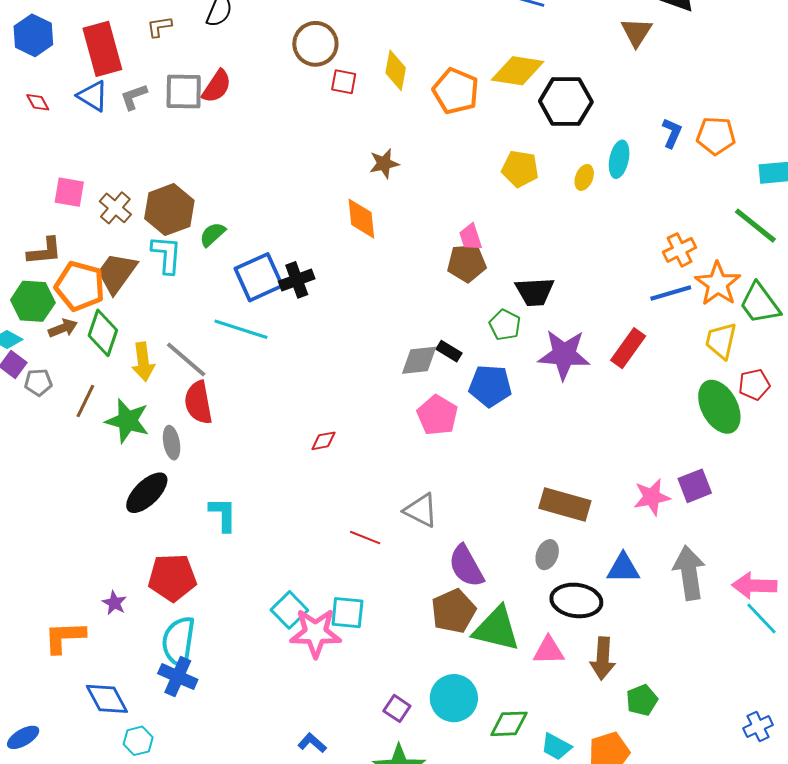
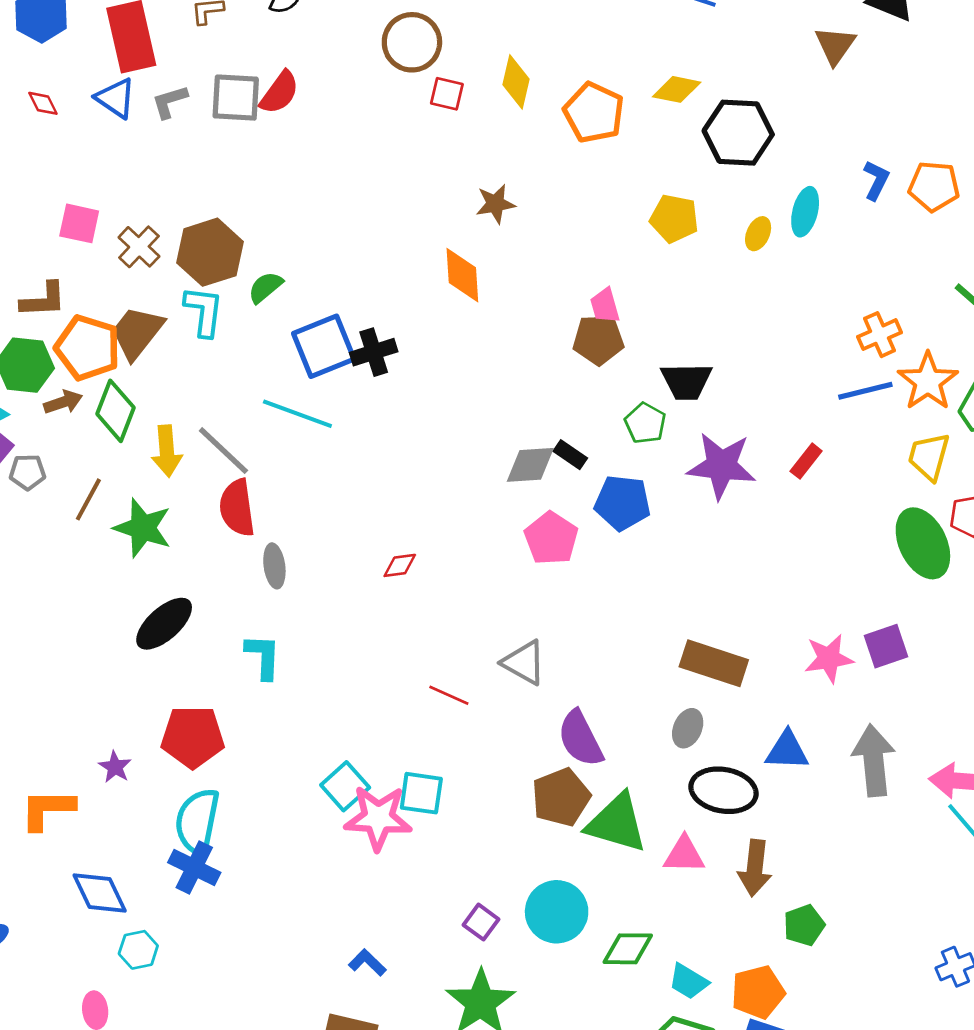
yellow diamond: (518, 71) -> (677, 89), size x0.7
red rectangle: (628, 348) -> (806, 461), size x0.7
gray ellipse: (172, 443) -> (274, 566), moved

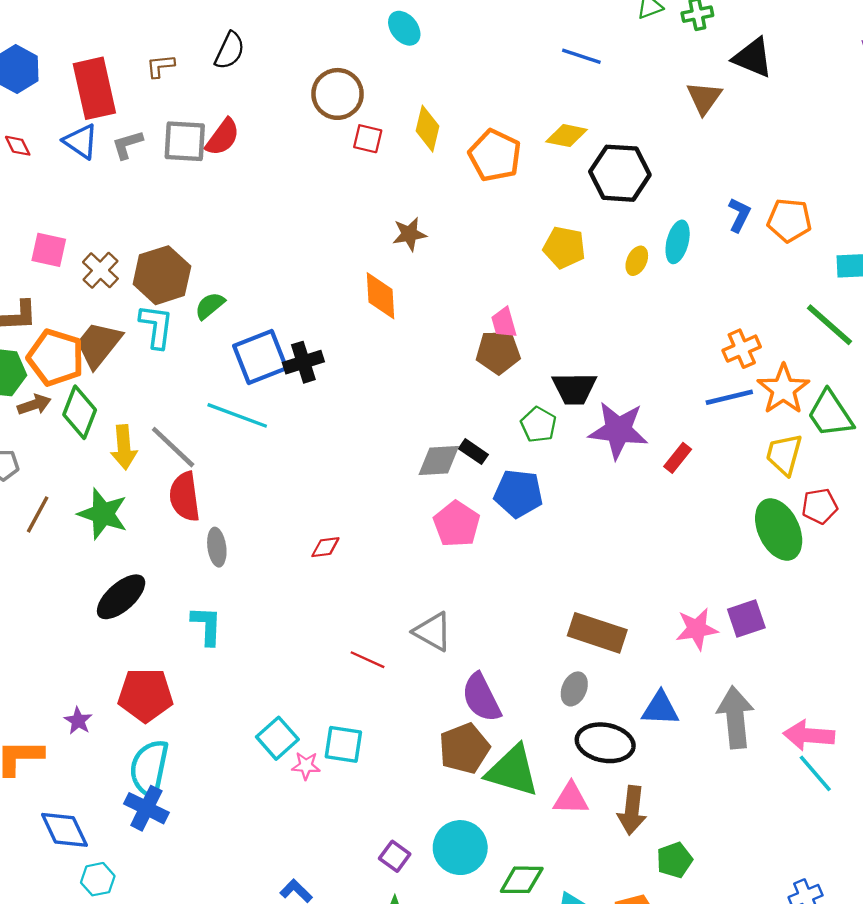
purple star: (721, 466) -> (618, 430), moved
brown line: (88, 499) -> (38, 514), moved
pink star: (378, 818) -> (306, 766), size x0.5

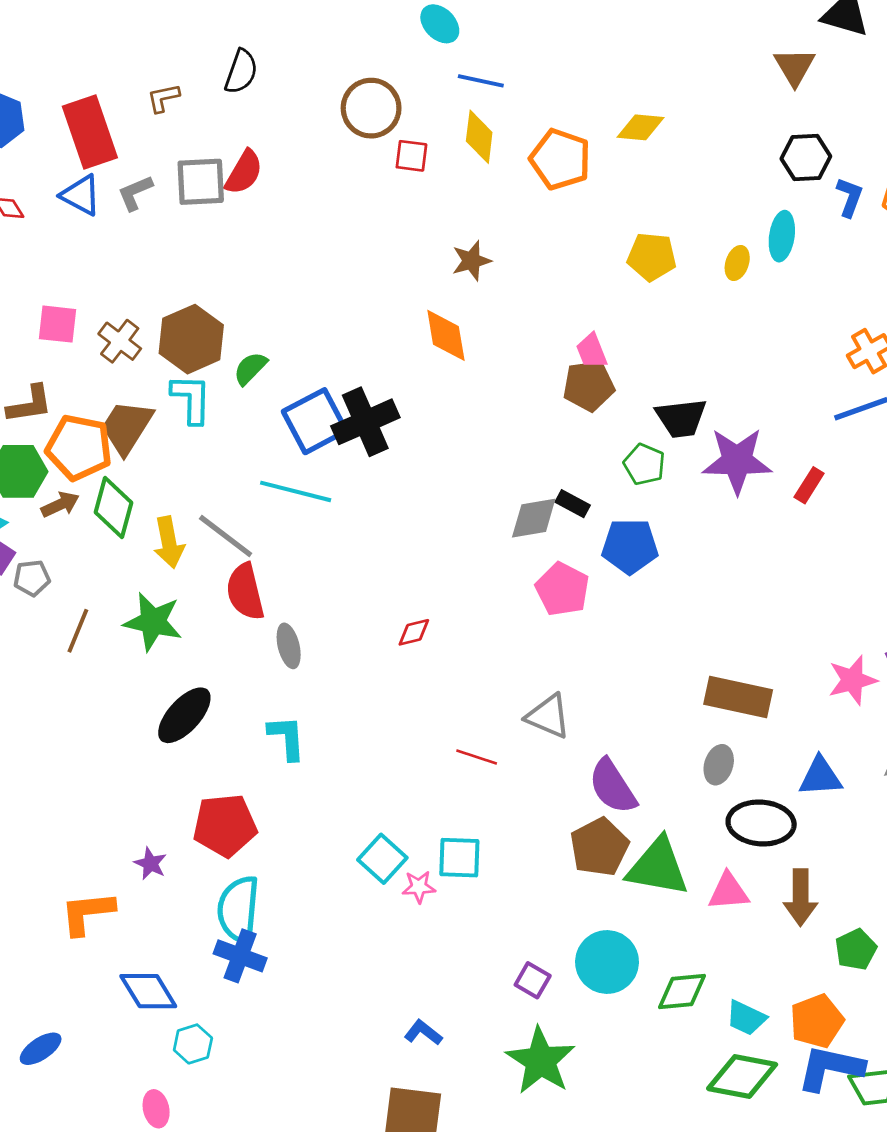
blue line: (581, 56) -> (481, 81), moved
black hexagon: (620, 173) -> (806, 158), moved, size x0.7
black cross: (303, 362) -> (365, 422), size x1.4

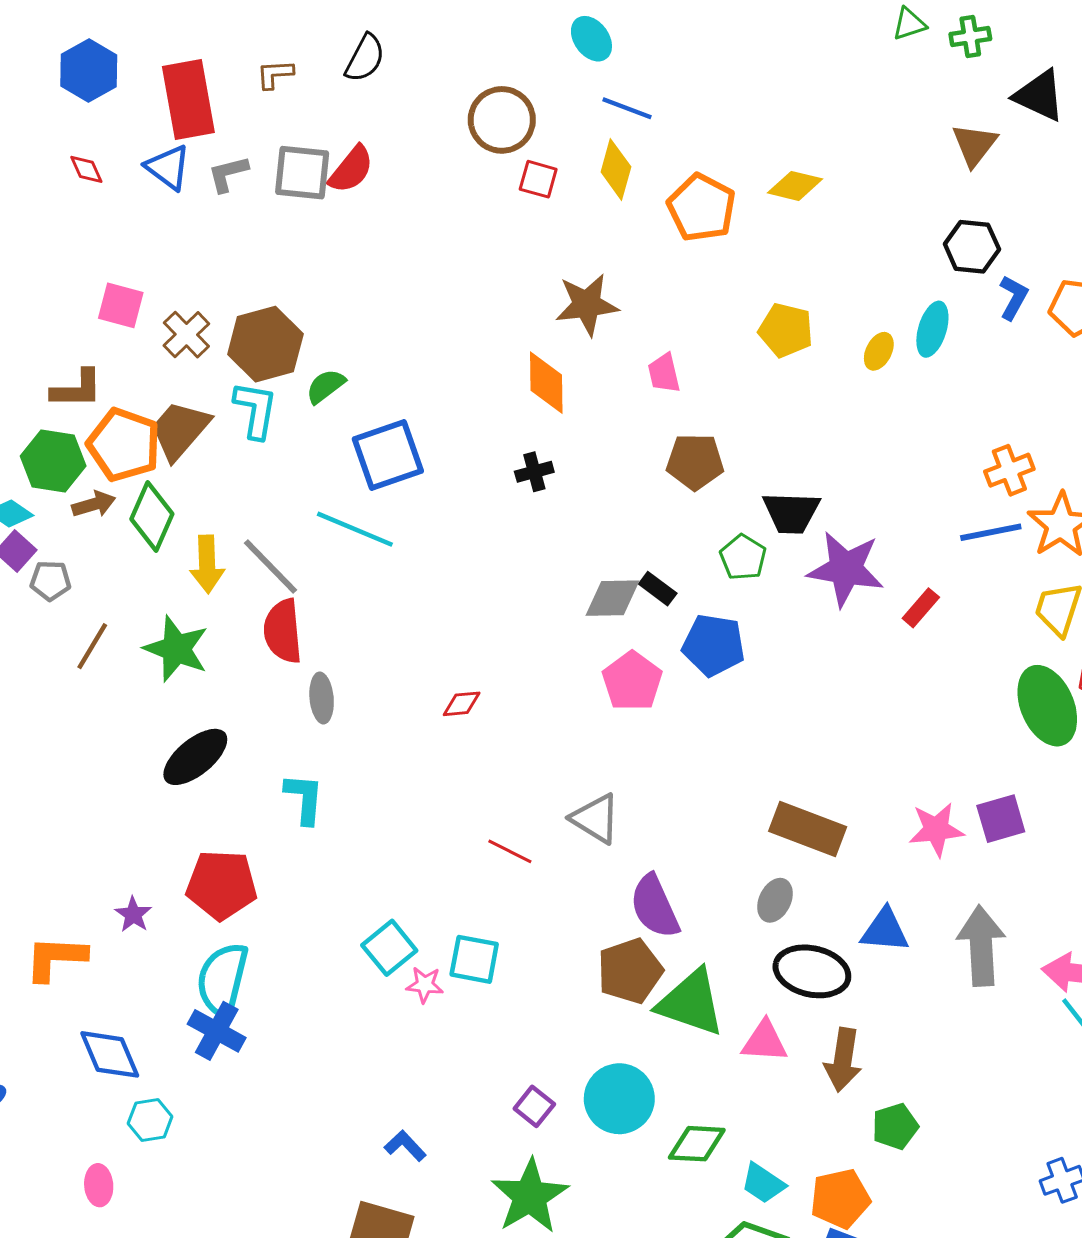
brown star: (471, 261) -> (587, 305), size x1.4
pink trapezoid: (592, 351) -> (664, 373), moved
black cross: (365, 422) -> (534, 472), moved, size x0.5

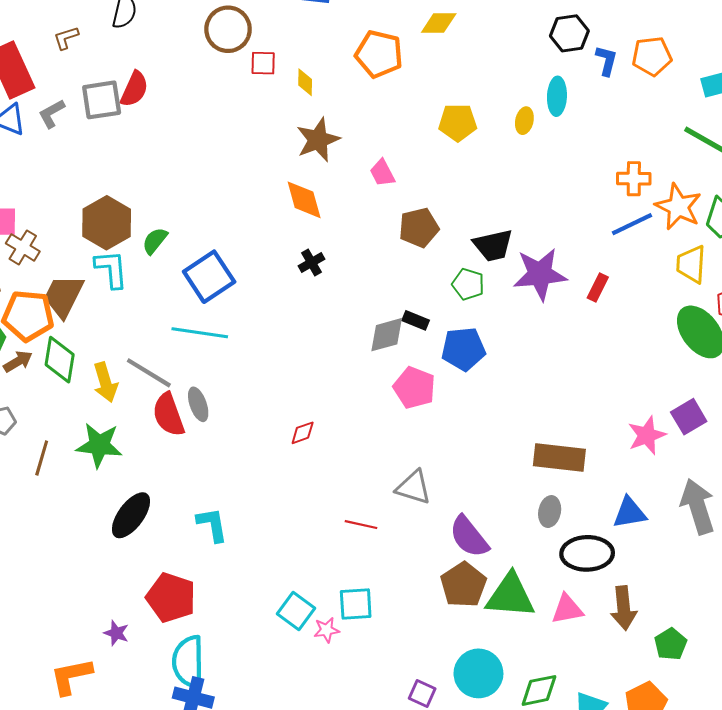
yellow diamond: (616, 169) -> (305, 82), moved, size x0.7
brown cross: (186, 335) -> (23, 247), moved
orange cross: (1009, 470) -> (634, 179), turned 36
gray ellipse: (322, 698) -> (198, 404), moved
red pentagon: (222, 885) -> (171, 598), turned 30

